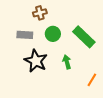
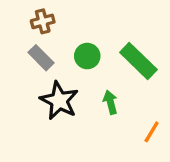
brown cross: (40, 13) -> (43, 21), moved
gray rectangle: (25, 35) -> (41, 58), turned 42

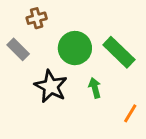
green circle: (87, 56) -> (75, 48), size x1.5
gray rectangle: (41, 58) -> (18, 49), moved

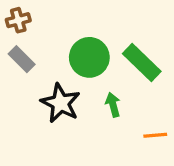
brown cross: (37, 18) -> (18, 20), moved
orange line: (130, 113) -> (155, 135), turned 54

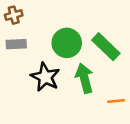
gray rectangle: (22, 59) -> (16, 44), turned -48
green arrow: (113, 105) -> (84, 78), size x1.6

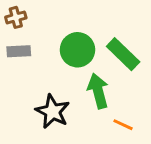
black star: (45, 77) -> (53, 111), moved
orange line: (116, 101) -> (123, 125), moved, turned 30

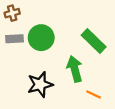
green circle: (77, 50) -> (41, 38), moved
black star: (53, 111) -> (40, 84), turned 30

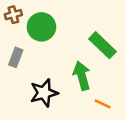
green circle: (41, 38) -> (41, 27), moved
gray rectangle: (14, 39) -> (16, 57), moved, turned -66

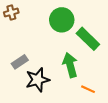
green circle: (41, 27) -> (62, 20), moved
gray rectangle: (16, 57) -> (20, 62), moved, turned 35

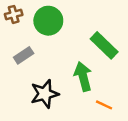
green circle: (62, 20) -> (48, 21), moved
gray rectangle: (20, 62) -> (24, 55), moved

